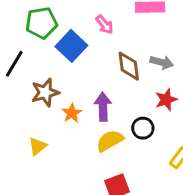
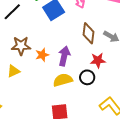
brown star: (45, 92) -> (21, 46), moved
red star: (166, 100) -> (98, 60), moved

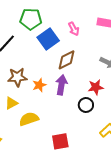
brown diamond: (88, 33) -> (66, 60), moved, turned 60
yellow semicircle: (63, 80) -> (29, 119), moved

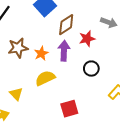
red star: (96, 87) -> (87, 39), moved
yellow triangle: (11, 103) -> (16, 94), moved, turned -40
yellow semicircle: (29, 119) -> (45, 78), moved

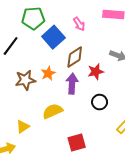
orange star: (41, 53) -> (48, 73), moved
yellow triangle: (16, 94) -> (23, 127), turned 40

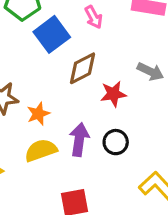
orange star: (48, 73) -> (38, 114), moved
purple arrow: (72, 84) -> (79, 140), moved

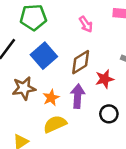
blue square: (52, 34) -> (44, 56), moved
purple arrow: (79, 140) -> (78, 96), moved

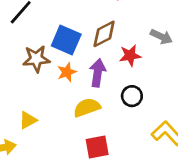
blue square: (44, 56) -> (66, 40), moved, turned -30
yellow semicircle: (55, 124) -> (87, 108), moved

